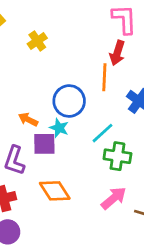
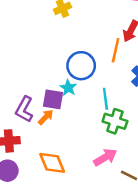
orange arrow: (28, 119) -> (46, 117), moved, turned 98
cyan line: (103, 133) -> (105, 99), turned -65
orange diamond: (55, 191) -> (52, 163), moved

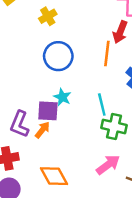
blue circle: (81, 66) -> (58, 56), moved

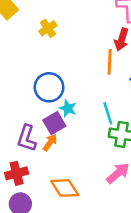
blue circle: (58, 56) -> (49, 87), moved
purple square: (48, 111) -> (54, 123), turned -30

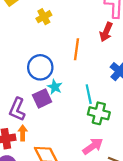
orange line: (110, 62) -> (77, 49), moved
orange arrow: (50, 142) -> (23, 133), moved, turned -40

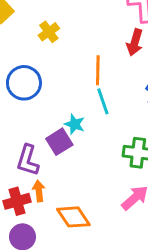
blue circle: (40, 67) -> (24, 83), moved
cyan line: (89, 94) -> (103, 101), moved

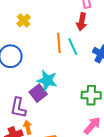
cyan line: (103, 101) -> (73, 47), moved
cyan star: (75, 124) -> (47, 80), size x1.5

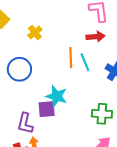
red arrow: (82, 22) -> (95, 37), turned -108
purple square: (38, 93) -> (47, 109), turned 30

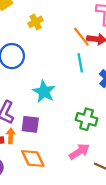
orange line: (71, 58) -> (81, 37), moved, turned -48
purple square: (47, 109) -> (30, 124), moved

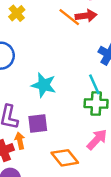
cyan line: (80, 63) -> (94, 84), moved
orange diamond: (33, 159) -> (65, 158), moved

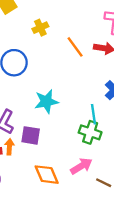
orange line: (69, 17) -> (75, 47), moved
cyan star: (44, 85) -> (46, 101), turned 30

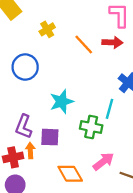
cyan line: (93, 114) -> (110, 109), turned 30
green cross: (90, 132) -> (91, 127), moved

